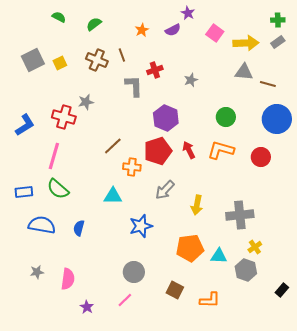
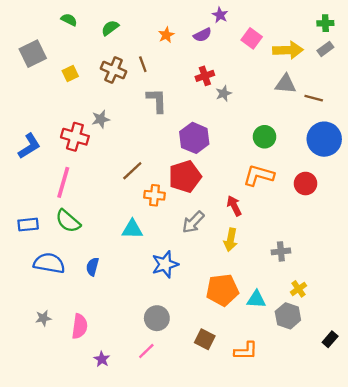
gray square: (33, 60) -> (33, 54), moved
red cross: (155, 70) -> (205, 76), moved
red arrow: (189, 150) -> (234, 206), moved
gray cross: (240, 215) -> (281, 251), size x0.6

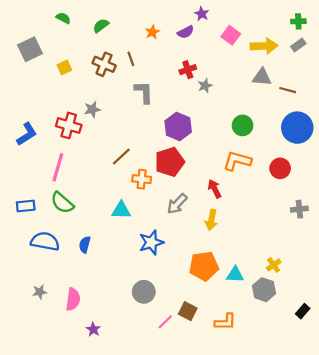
gray cross: (281, 251) -> (299, 209), moved
pink line: (146, 351) -> (165, 322), moved

